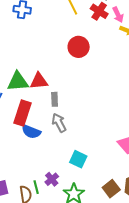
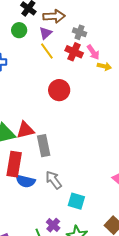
gray rectangle: (55, 99) -> (44, 146), size x1.5
gray arrow: (59, 123) -> (54, 180), moved

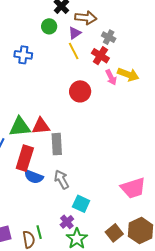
pink arrow: (93, 52) -> (111, 77), moved
yellow arrow: (104, 66) -> (128, 74), size x1.5
purple cross: (53, 225) -> (67, 222), moved

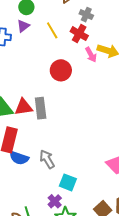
purple triangle: (75, 33) -> (23, 26), moved
gray rectangle: (57, 144) -> (41, 108), moved

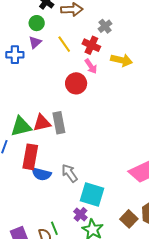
gray cross: (86, 15) -> (105, 26), moved, turned 32
pink arrow: (91, 55) -> (91, 66), moved
cyan square: (68, 182) -> (92, 195), size x1.4

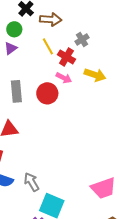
yellow line: (64, 44) -> (48, 46), moved
pink arrow: (91, 66) -> (64, 78), turned -35
gray rectangle: (59, 123) -> (16, 91), moved

